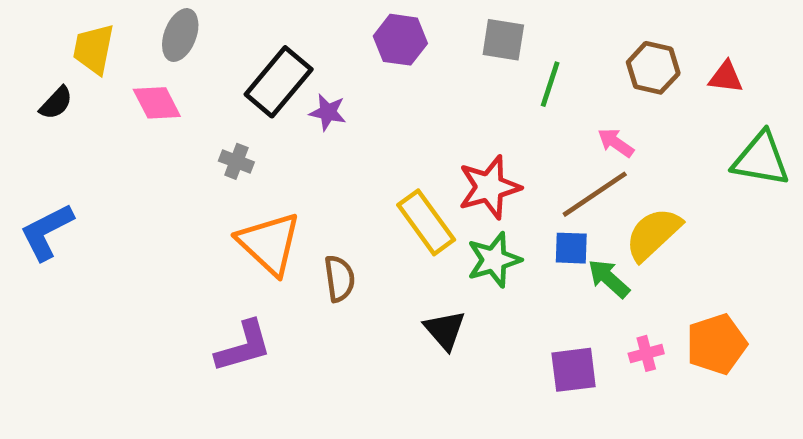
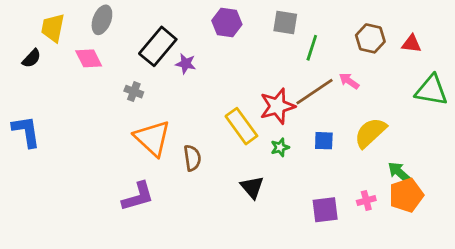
brown line: (595, 194) -> (315, 92), moved
blue L-shape: (47, 232) -> (26, 131), turned 108
green star: (494, 260) -> (280, 147), size x0.6
green arrow: (609, 279) -> (400, 173), moved

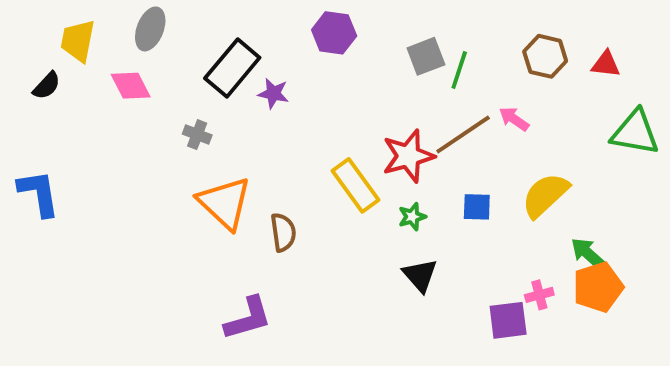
gray square: (285, 22) -> (426, 56), moved, turned -30
black triangle: (252, 187) -> (420, 275), moved
purple L-shape: (138, 197) -> (248, 318), moved
purple square: (325, 210) -> (508, 320), moved

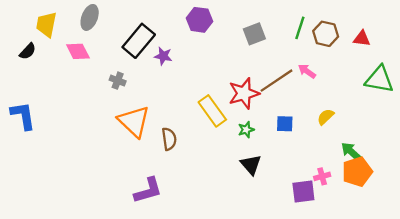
green line: (459, 70) -> (300, 28), moved
yellow semicircle: (545, 195) -> (326, 117), size x0.6

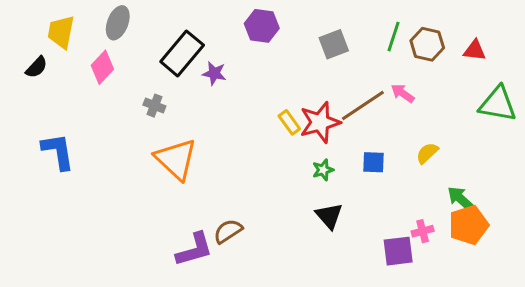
pink diamond: (78, 51) -> (102, 67), turned 70
yellow rectangle: (212, 111) -> (289, 122), moved, size x0.6
blue L-shape: (23, 116) -> (58, 151), moved
brown semicircle: (169, 139) -> (228, 231), moved, turned -115

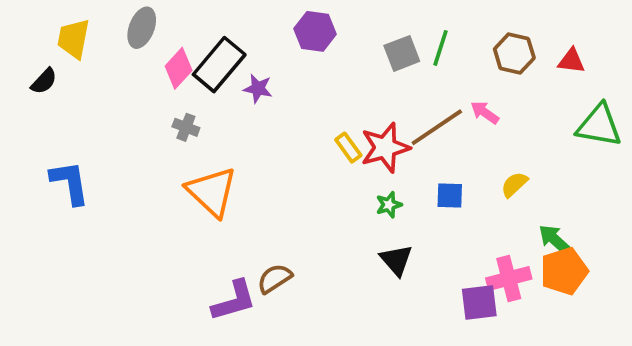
green line: (393, 37) -> (441, 48), moved
pink diamond: (102, 67) -> (179, 68), moved
pink cross: (423, 231) -> (509, 279), size x1.6

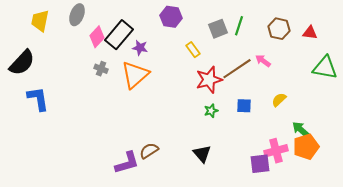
black semicircle: (44, 81) -> (22, 63), moved, size x1.8
yellow rectangle: (348, 148) -> (193, 50), moved
orange triangle: (212, 192) -> (135, 75), moved, turned 36
black triangle: (396, 260) -> (202, 154), moved

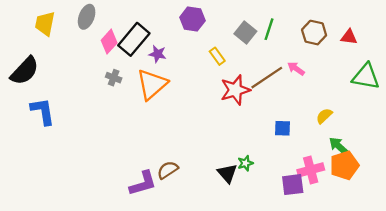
gray square: (218, 29) -> (245, 33), turned -30
yellow semicircle: (279, 100) -> (324, 116), moved
blue square: (244, 106) -> (283, 128), moved
green star: (211, 111) -> (245, 163), moved

